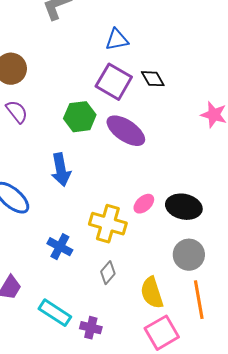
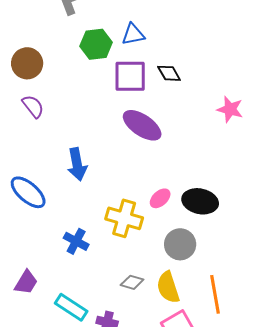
purple square: (114, 82) -> (130, 76), turned -30
green hexagon: (80, 117) -> (96, 44), moved
gray circle: (189, 255) -> (180, 244), moved
gray diamond: (108, 273) -> (132, 282), moved, turned 65

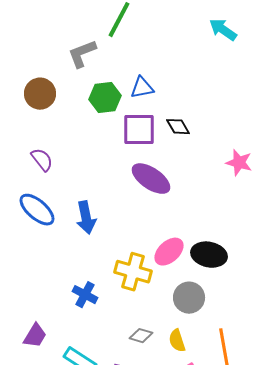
brown circle: (27, 63) -> (40, 94), moved
blue ellipse: (28, 192) -> (37, 210), moved
pink ellipse: (160, 198) -> (169, 252), size x1.4
yellow semicircle: (168, 287) -> (177, 341), size x0.7

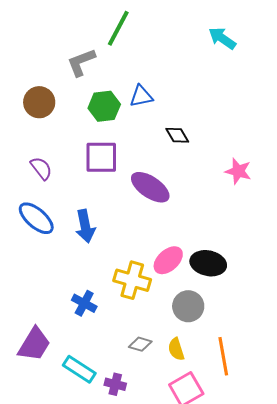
purple square: (139, 130) -> (101, 157), moved
purple trapezoid: (35, 336) -> (34, 344), size x1.4

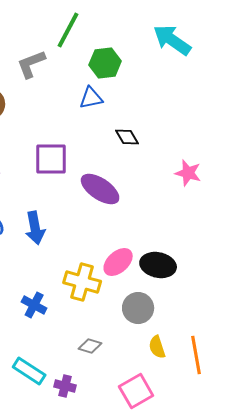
cyan arrow: (222, 38) -> (172, 40), size x1.4
green hexagon: (104, 106) -> (105, 63), moved
yellow semicircle: (176, 349) -> (157, 347), moved
orange line: (223, 356) -> (196, 355), moved

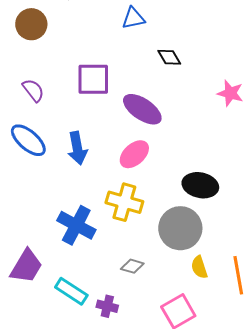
pink ellipse: (118, 262) -> (134, 154), moved
blue cross: (34, 305) -> (76, 225), size x1.5
gray circle: (138, 308) -> (180, 228), size x1.4

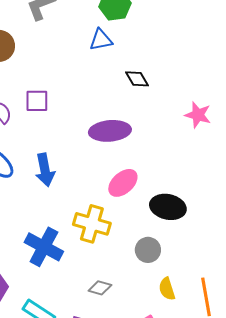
purple square: (93, 79) -> (37, 101), moved, size x0.7
purple ellipse: (142, 109) -> (110, 131), turned -39
pink ellipse: (134, 154) -> (123, 183), moved
gray circle: (180, 228) -> (148, 250), size x0.6

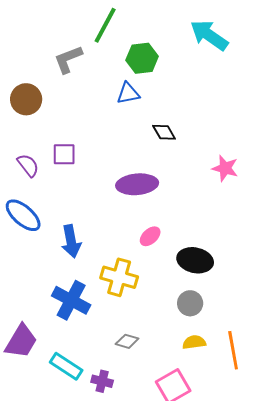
blue arrow: (45, 170) -> (71, 241), moved
pink ellipse: (123, 183) -> (150, 236), size x0.7
gray circle: (148, 250) -> (190, 303), moved
yellow semicircle: (167, 289) -> (194, 342), turned 100

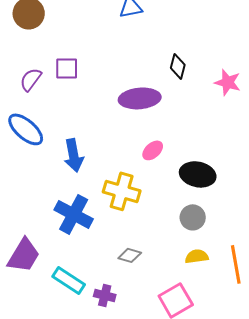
black diamond: (164, 132) -> (178, 66), moved, turned 45
purple semicircle: (28, 165) -> (31, 79), turned -105

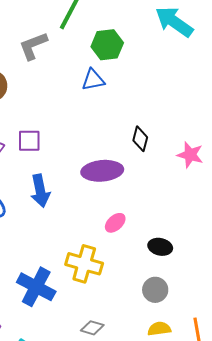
blue arrow: (74, 155) -> (40, 191), moved
black ellipse: (198, 174) -> (160, 247), size x0.7

